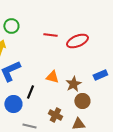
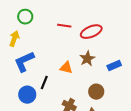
brown star: (73, 84) -> (87, 59), moved

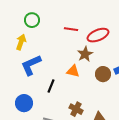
brown star: (87, 59) -> (85, 54), moved
brown circle: (96, 92) -> (103, 74), moved
blue circle: (27, 95) -> (24, 103), moved

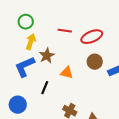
yellow arrow: (21, 42) -> (31, 42), moved
brown star: (85, 54) -> (47, 56), moved
brown circle: (103, 74) -> (95, 62), moved

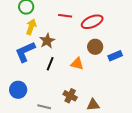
orange triangle: (67, 73) -> (77, 64), moved
black line: (45, 88) -> (50, 64), moved

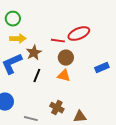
red line: (65, 16) -> (58, 41), moved
yellow arrow: (31, 27) -> (18, 39), turned 70
brown circle: (95, 47) -> (66, 58), moved

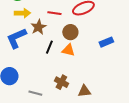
red line: (58, 41) -> (54, 13), moved
black line: (37, 76) -> (49, 47), moved

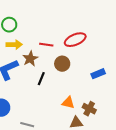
orange triangle: (68, 50) -> (68, 103), moved
brown cross: (61, 82) -> (89, 109), moved

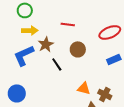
red ellipse: (75, 40) -> (110, 32), moved
red line: (46, 45) -> (68, 24), moved
black line: (41, 79) -> (57, 64), turned -56

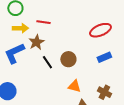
red line: (68, 24) -> (43, 22), moved
brown circle: (78, 49) -> (68, 59), moved
brown cross: (105, 94) -> (104, 92), moved

